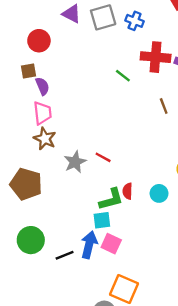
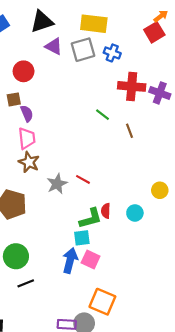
green line: (123, 76) -> (102, 115), moved
brown line: (164, 106) -> (129, 131), moved
black line: (65, 255) -> (26, 283), moved

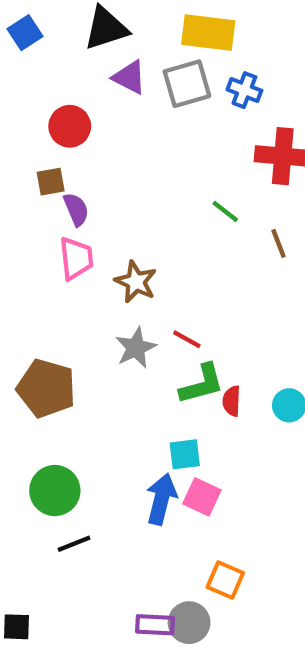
brown star: (29, 162) -> (136, 282), moved
green L-shape: (91, 218) -> (202, 384), moved
orange square: (102, 302) -> (225, 580), size x0.7

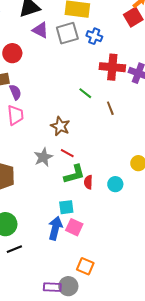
brown star: (136, 282) -> (60, 126), moved

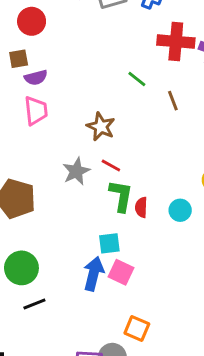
purple semicircle: (15, 92) -> (36, 78), turned 98
green L-shape: (74, 174) -> (121, 196), turned -65

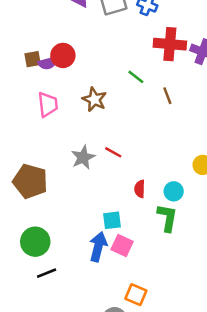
red circle: (32, 21) -> (63, 55), moved
purple semicircle: (36, 78) -> (48, 63), moved
brown star: (101, 127) -> (94, 99), moved
green L-shape: (121, 196) -> (167, 218), moved

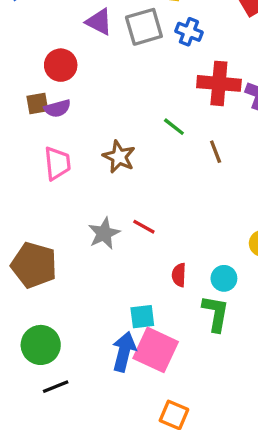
red circle: (63, 55) -> (61, 65), moved
pink square: (122, 245) -> (156, 350), size x1.5

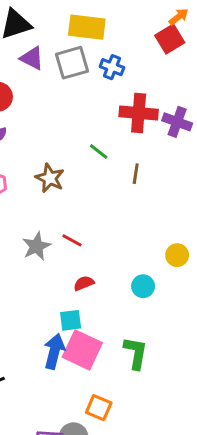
brown line: (216, 152) -> (136, 174), turned 30
red semicircle: (179, 275) -> (84, 283), moved, turned 66
green L-shape: (216, 313) -> (136, 353), moved

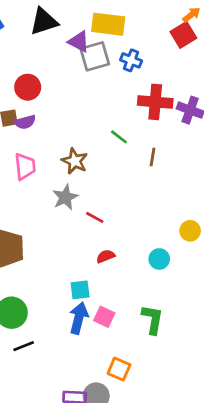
purple triangle: (32, 58) -> (79, 42), moved
gray star: (36, 246) -> (65, 197), moved
cyan square: (71, 320) -> (80, 290), moved
pink square: (82, 350) -> (104, 317), size x0.6

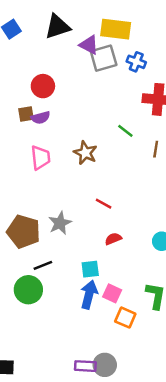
gray star: (65, 197) -> (60, 223), moved
black line: (24, 346) -> (43, 265), moved
orange square: (119, 369) -> (125, 318), moved

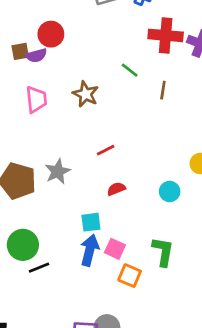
red circle: (43, 86) -> (51, 34), moved
red line: (104, 204) -> (106, 150), turned -56
black line: (43, 265) -> (39, 268), moved

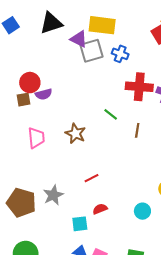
red circle: (51, 34) -> (30, 83), moved
purple semicircle: (36, 55) -> (44, 94), moved
cyan square: (91, 222) -> (80, 224), moved

